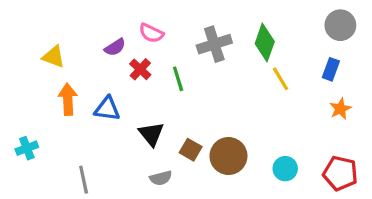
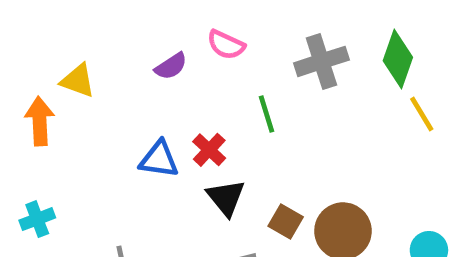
red cross: (140, 69) -> (209, 150), moved
orange arrow: (68, 99) -> (40, 121), moved

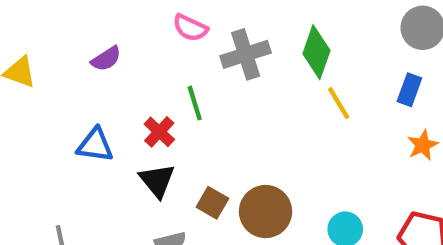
pink semicircle: (226, 45) -> (190, 28), moved
red cross: (209, 150) -> (159, 132), moved

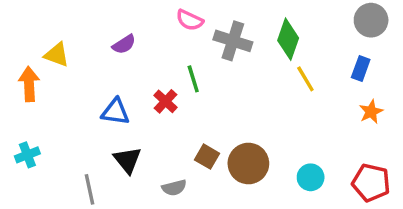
gray cross: (246, 54) -> (233, 41), turned 36
black triangle: (157, 181) -> (128, 160), moved

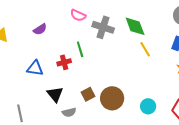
green diamond: (288, 39) -> (135, 26), turned -40
red cross: (166, 101) -> (64, 62), turned 32
brown square: (207, 157) -> (88, 94), turned 32
black triangle: (128, 160) -> (55, 94), moved

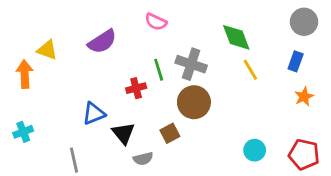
gray cross: (103, 27) -> (191, 64), moved
purple semicircle: (40, 29) -> (102, 42), size x1.5
blue triangle: (35, 68) -> (94, 114), moved, turned -30
brown circle: (112, 98) -> (194, 102), moved

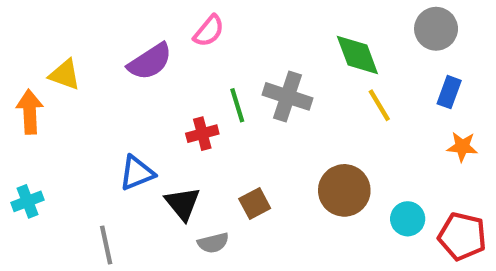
pink semicircle: (156, 22) -> (209, 31), moved, turned -75
gray circle: (304, 22) -> (436, 29), moved
orange star: (304, 97) -> (462, 147), turned 30
brown circle: (194, 102) -> (344, 190), moved
cyan circle: (255, 150) -> (408, 219), moved

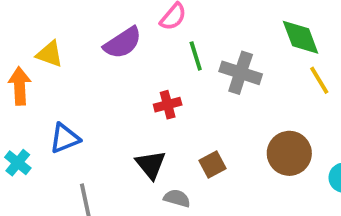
green line: (237, 105) -> (196, 56), moved
blue triangle: (137, 173) -> (65, 138), moved
cyan cross: (28, 201) -> (18, 163), turned -30
gray semicircle: (213, 243) -> (177, 198), turned -150

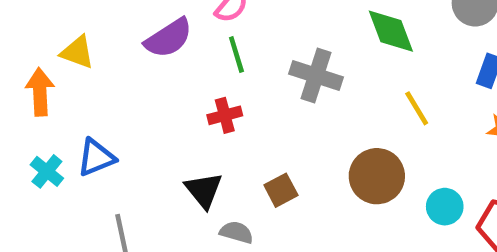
green line: (196, 56) -> (236, 54), moved
yellow line: (319, 80) -> (417, 108), moved
cyan cross: (18, 163) -> (47, 171), moved

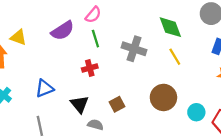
yellow line: (417, 108) -> (175, 57), moved
blue triangle: (96, 157) -> (44, 88), moved

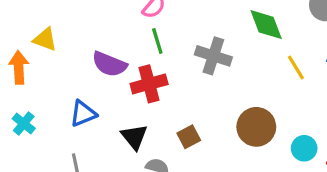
purple semicircle: (63, 31) -> (109, 64), moved, turned 55
yellow line: (175, 57) -> (296, 67), moved
red cross: (90, 68) -> (149, 84), size x1.5

